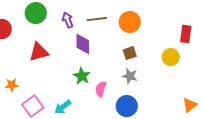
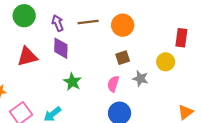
purple diamond: (83, 44) -> (61, 48), moved
gray star: (130, 76) -> (140, 79), moved
pink semicircle: (101, 89) -> (113, 84), moved

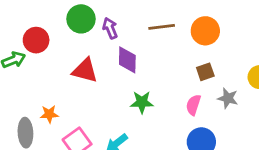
purple arrow: (58, 23) -> (110, 28), moved
red triangle: (27, 57) -> (85, 70), turned 30
green star: (72, 82) -> (142, 102), turned -30

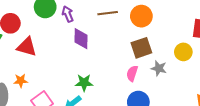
red triangle: (85, 70) -> (27, 47), moved
brown square: (205, 72) -> (141, 48), size x1.5
green star: (142, 102) -> (84, 83), moved

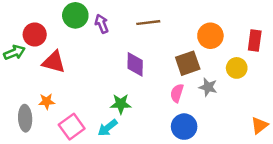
orange circle: (141, 16) -> (210, 36), moved
purple diamond: (81, 39) -> (135, 64), moved

